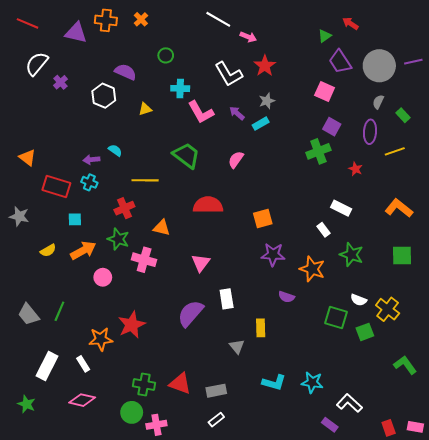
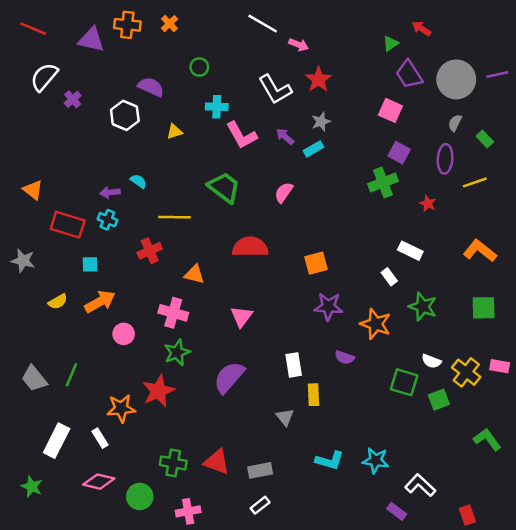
green star: (118, 239) -> (177, 352), moved, turned 30
white rectangle: (227, 299) -> (294, 365), moved
green circle: (132, 412) -> (140, 496), moved
pink rectangle: (415, 427) -> (500, 366), moved

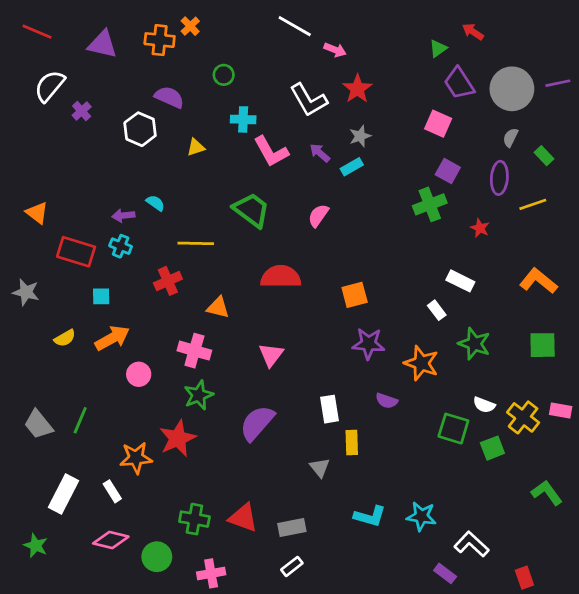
orange cross: (127, 25) -> (160, 40), moved

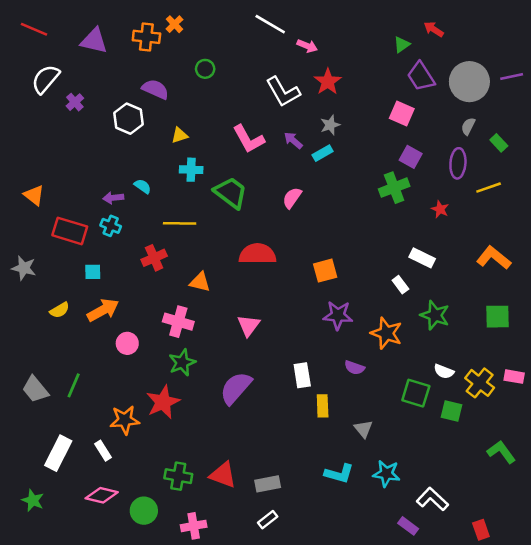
cyan cross: (243, 119) -> (191, 170), moved
green square: (492, 448) -> (452, 411), turned 35
gray triangle: (320, 468) -> (363, 429), moved

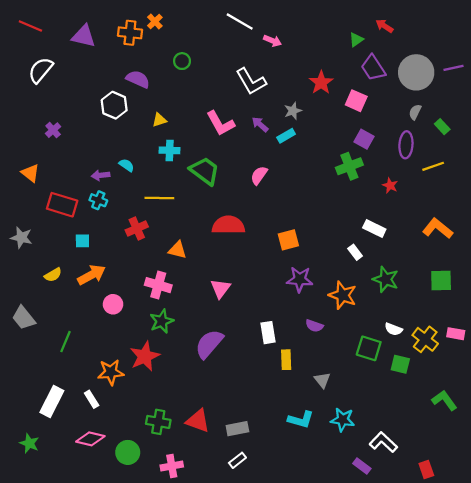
red star: (328, 82) -> (321, 83), moved
purple cross: (75, 102) -> (53, 130), moved
gray trapezoid: (35, 389) -> (24, 318), moved

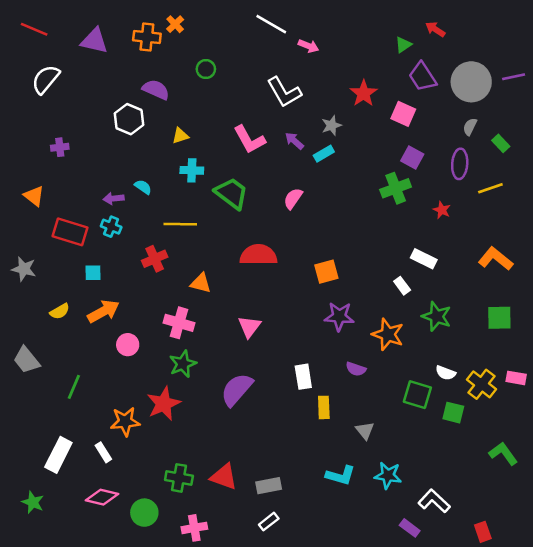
purple cross: (53, 130) -> (60, 147), turned 35

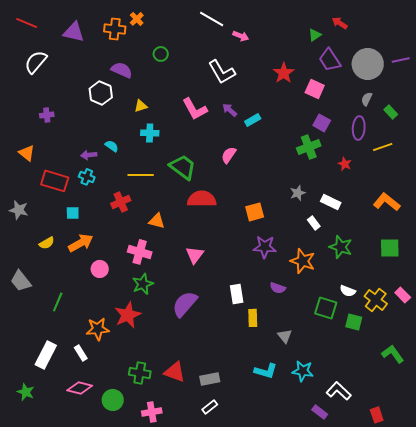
gray star: (332, 125) -> (298, 193), moved
green trapezoid: (232, 193) -> (183, 167), moved
pink rectangle: (516, 378) -> (403, 295), turned 35

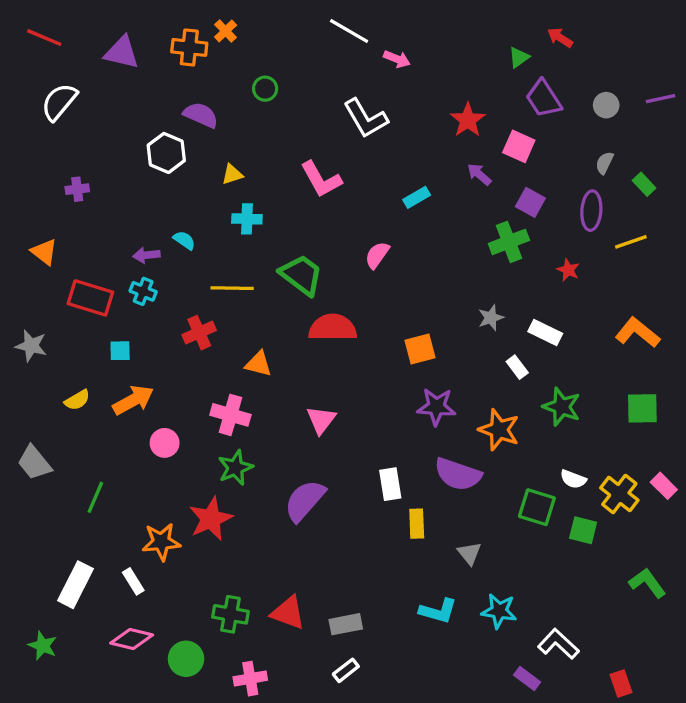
gray circle: (368, 64) -> (606, 105), size x0.5
purple arrow: (230, 110) -> (479, 174), moved
purple semicircle: (278, 288) -> (458, 474), size x1.8

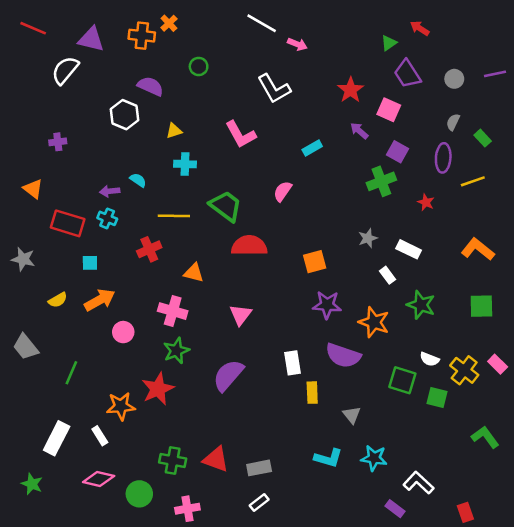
white semicircle: (59, 102) -> (65, 70), moved

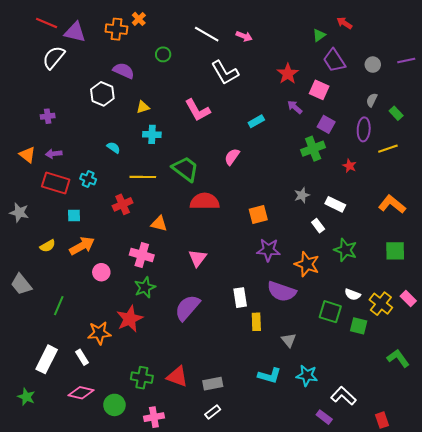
white line: (262, 23) -> (207, 34), moved
red line: (33, 28) -> (47, 23), moved
purple arrow: (110, 191) -> (54, 154), moved

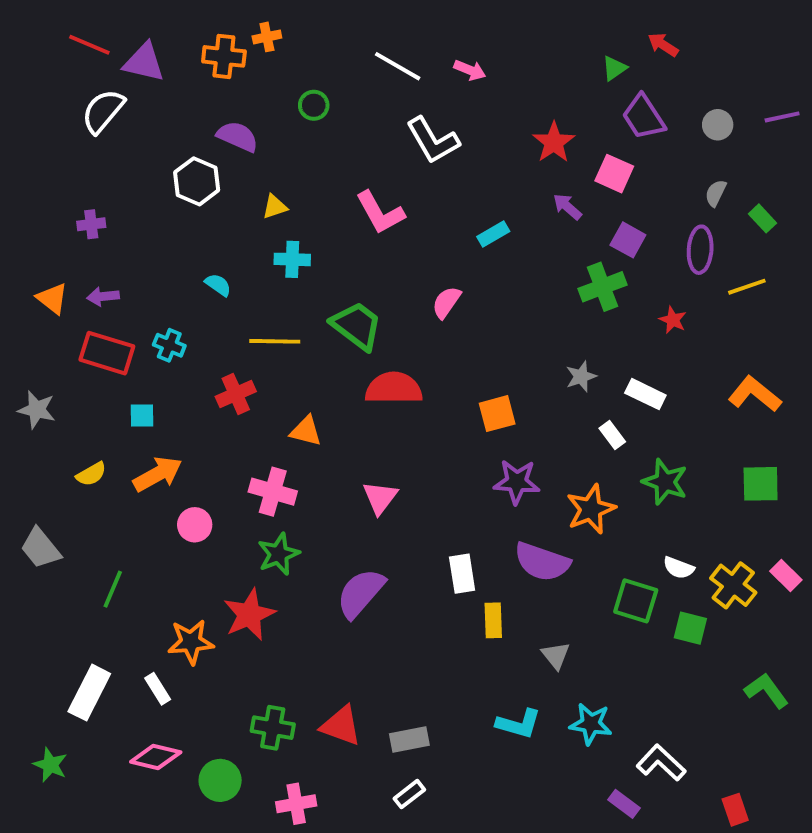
orange cross: (139, 19) -> (267, 37), turned 32
orange star: (307, 264) -> (591, 509), turned 30

